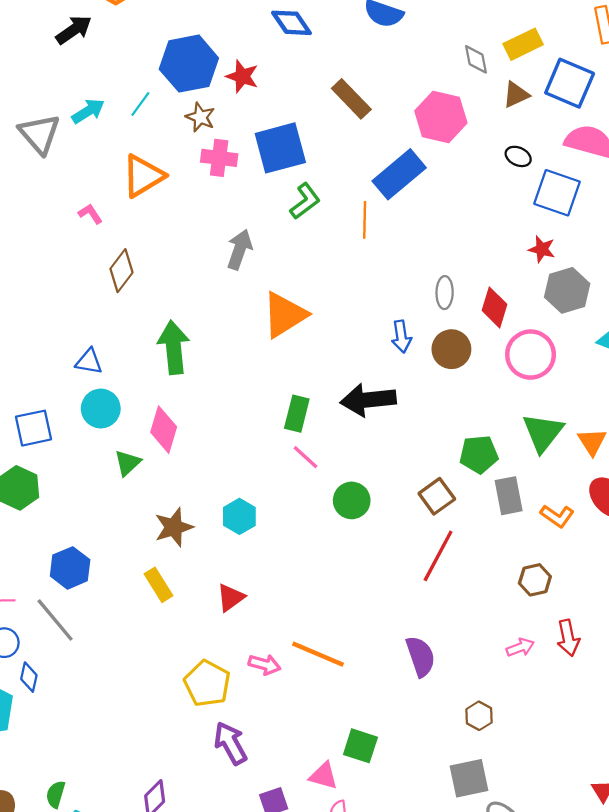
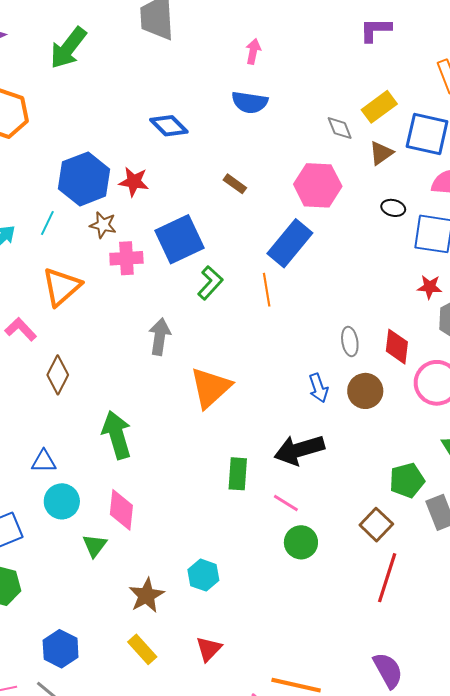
brown rectangle: (351, 99) -> (235, 184), size x0.6
pink L-shape: (90, 214) -> (21, 329), size x1.4
pink line: (305, 457) -> (286, 503), moved

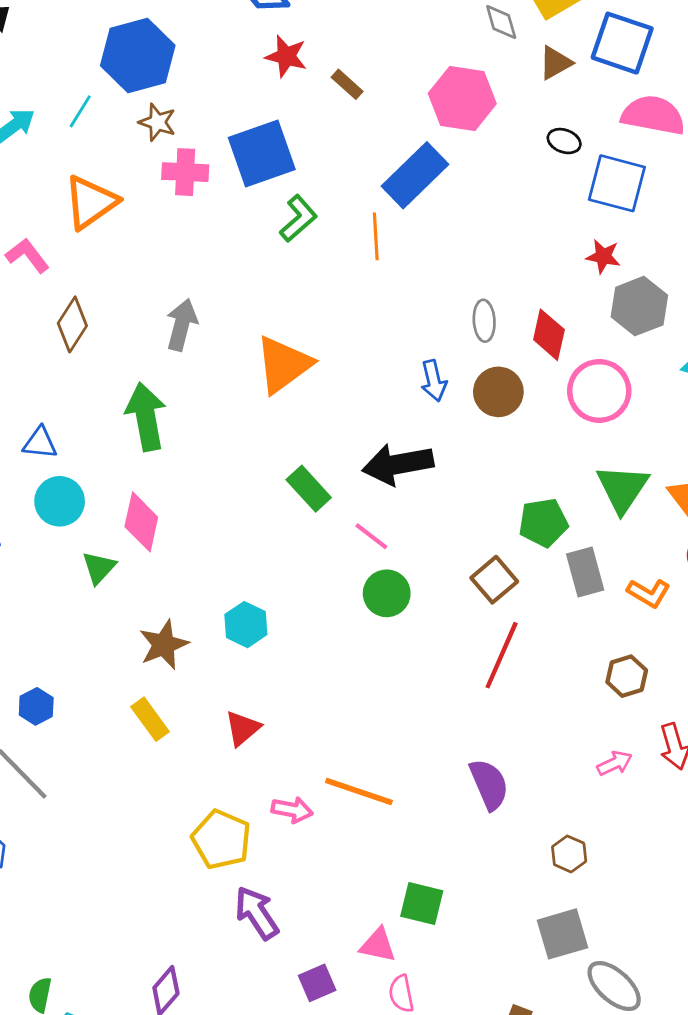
red star: (134, 182) -> (286, 56), moved
gray arrow: (160, 337) -> (182, 325), moved
green rectangle: (238, 474) -> (309, 489), turned -52
blue hexagon: (61, 649) -> (36, 706), size x0.7

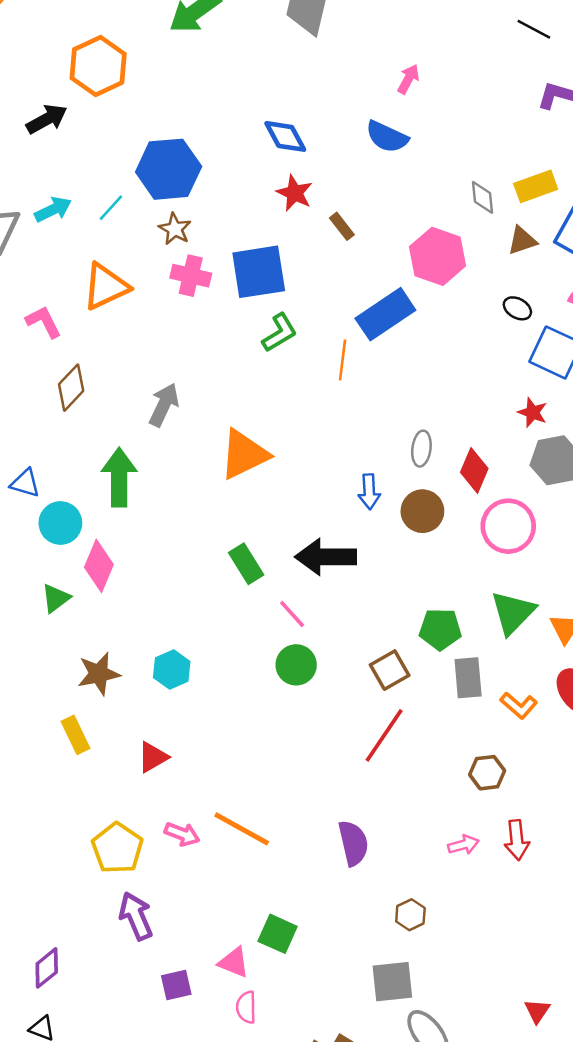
cyan circle: (60, 501) -> (60, 523), moved

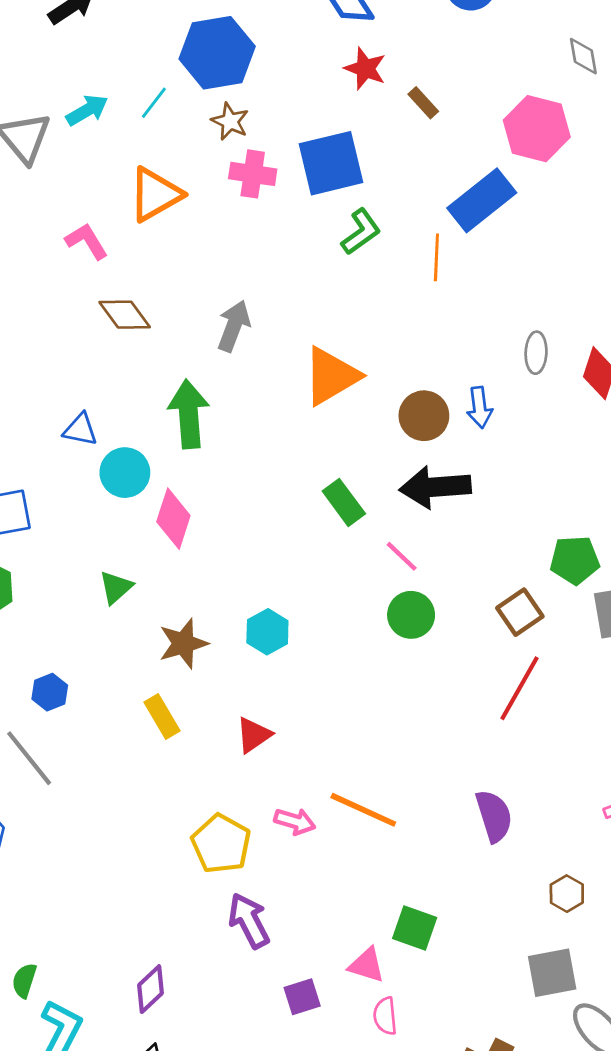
brown diamond: (71, 388) -> (125, 315), turned -75
brown circle: (422, 511) -> (424, 416), moved
green triangle: (56, 598) -> (116, 587), moved

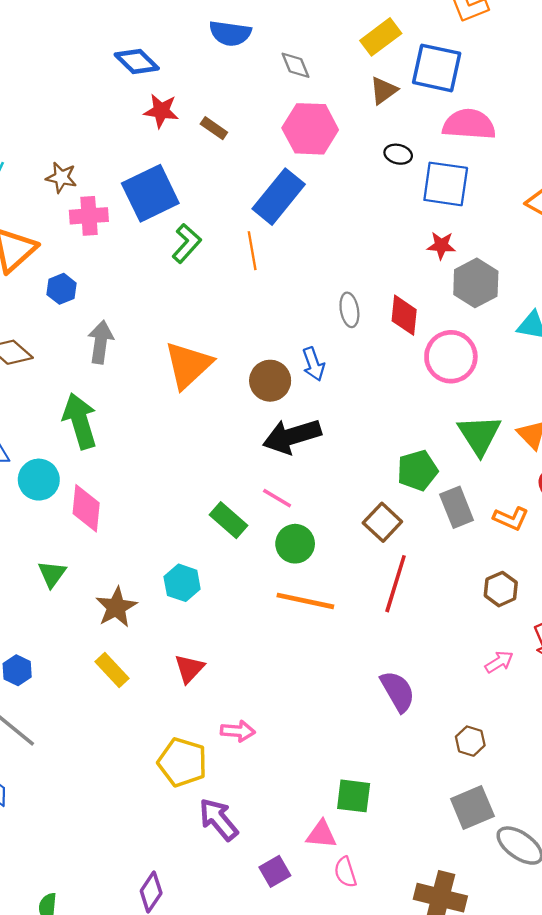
blue hexagon: (217, 53) -> (62, 289), moved, size x0.5
gray diamond: (583, 56) -> (296, 65), moved
green rectangle: (344, 502) -> (228, 520), moved
orange line: (363, 810) -> (305, 601), moved

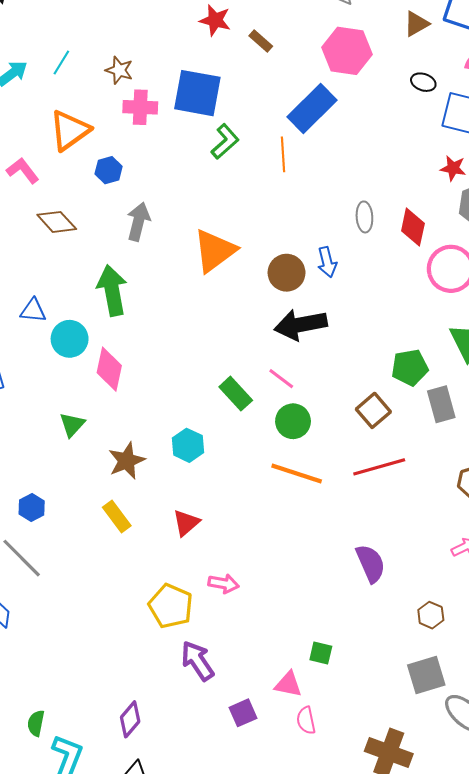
blue square: (150, 193) -> (197, 93), turned 30
red line: (396, 584) -> (379, 467), turned 51
green square: (354, 796) -> (321, 653), size x0.7

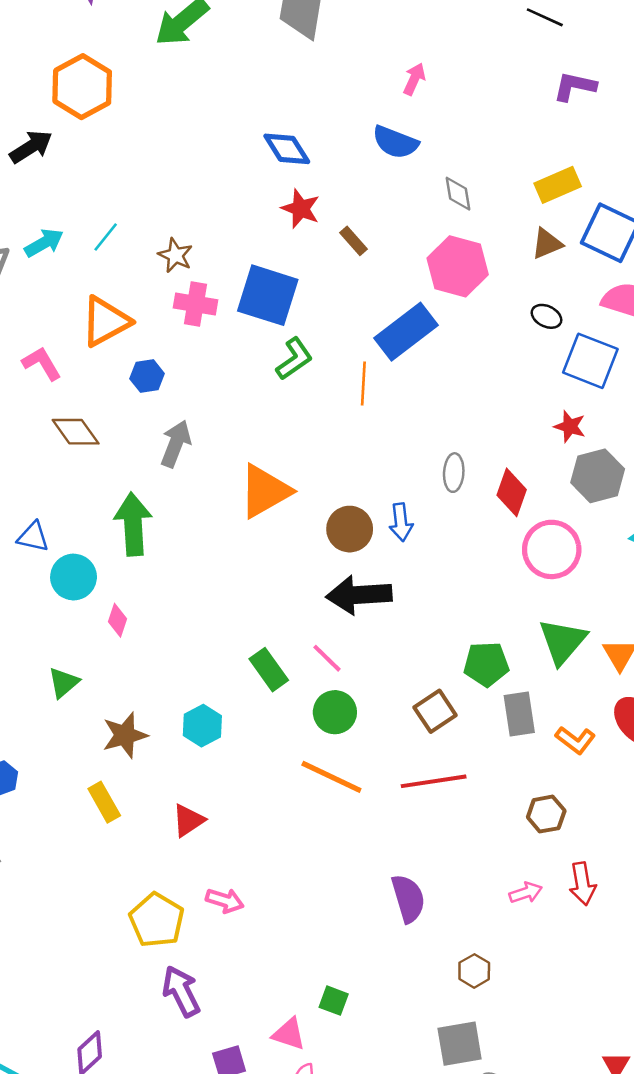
pink diamond: (109, 369) -> (118, 620), size x0.6

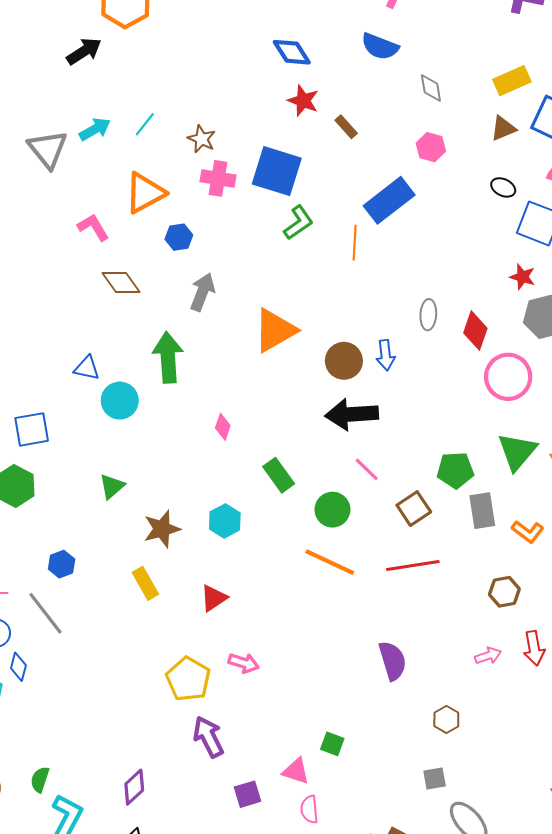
pink hexagon: (458, 266) -> (431, 147), size x0.6
pink diamond: (118, 620) -> (223, 427), moved
pink line: (327, 658) -> (367, 469), moved
gray square: (460, 1044) -> (435, 779), size x0.6

